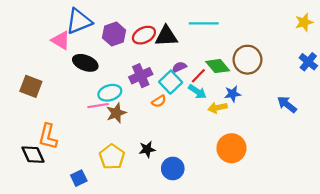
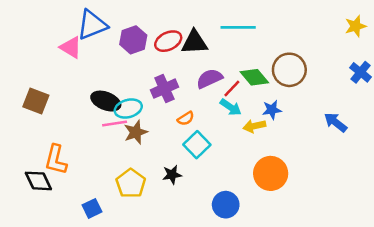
black ellipse: (85, 63) -> (106, 101), moved
purple semicircle: (179, 67) -> (209, 79), size x1.5
cyan square: (171, 82) -> (197, 145), moved
blue circle: (173, 169) -> (226, 205), moved

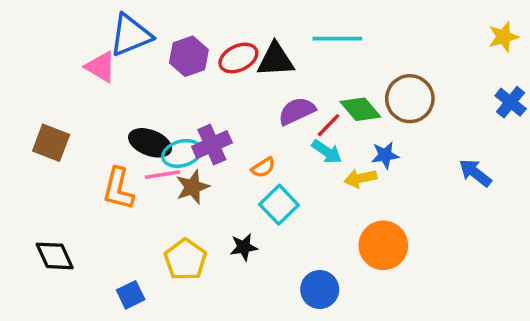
purple cross: (164, 89) -> (212, 145), moved
orange L-shape: (56, 160) -> (118, 189), moved

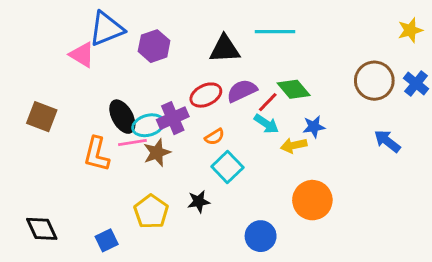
red ellipse: (238, 58) -> (206, 95), moved
brown circle: (410, 99) -> (374, 81), moved
black ellipse: (150, 143) -> (122, 117), turned 40
black diamond: (55, 256) -> (42, 229), moved

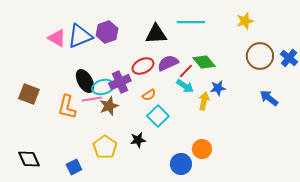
blue triangle: (107, 29) -> (80, 36), moved
yellow star: (410, 30) -> (245, 21), moved
brown square: (42, 117) -> (29, 94), moved
yellow arrow: (294, 145) -> (204, 101), turned 114
orange circle: (312, 200) -> (202, 149), moved, size x0.7

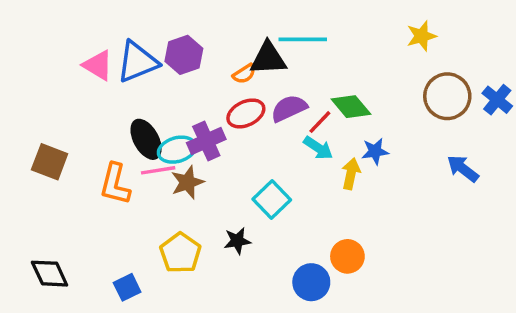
cyan line: (191, 22) -> (303, 39), moved
orange semicircle: (149, 95) -> (244, 74), moved

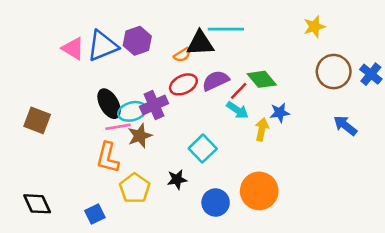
orange L-shape: (115, 184) -> (108, 158), moved
orange circle: (347, 256) -> (259, 191), size x1.5
blue circle: (311, 282) -> (216, 203), moved

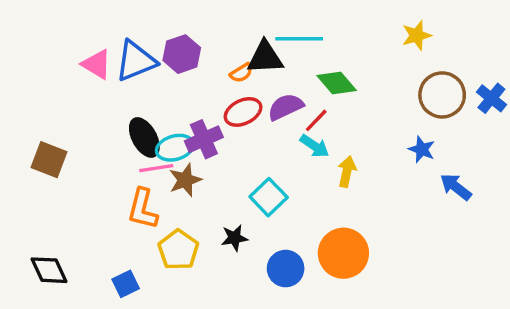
green diamond: (262, 79) -> (337, 83), moved
blue star: (280, 113) -> (422, 149), moved, turned 30
blue arrow: (345, 125) -> (456, 187), moved

